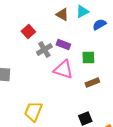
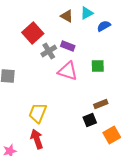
red square: (28, 31) -> (33, 33), size x1.5
green square: (88, 57) -> (98, 66), moved
brown rectangle: (92, 82) -> (101, 104), moved

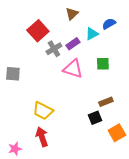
cyan triangle: (87, 13) -> (92, 34), moved
brown triangle: (67, 16) -> (72, 14), turned 48
purple rectangle: (68, 46) -> (73, 44), turned -56
yellow trapezoid: (38, 113) -> (43, 111), turned -85

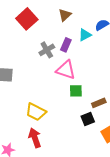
red square: (38, 31) -> (27, 19), moved
purple rectangle: (73, 44) -> (66, 45), turned -32
green square: (103, 64) -> (76, 91), moved

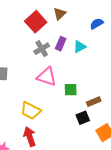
red square: (27, 19) -> (36, 22), moved
cyan triangle: (85, 35) -> (80, 47), moved
pink triangle: (66, 70) -> (47, 77), moved

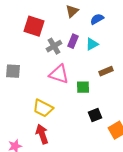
red square: (36, 22) -> (34, 26), moved, turned -30
blue semicircle: (97, 24) -> (97, 19), moved
brown rectangle: (94, 102) -> (106, 71), moved

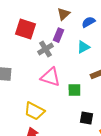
purple rectangle: (73, 41) -> (58, 35), moved
black square: (95, 115) -> (86, 118), turned 32

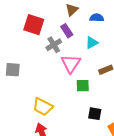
blue semicircle: (88, 22) -> (97, 18), turned 32
purple rectangle: (58, 35) -> (67, 31), turned -56
pink triangle: (50, 77) -> (71, 64), moved, turned 45

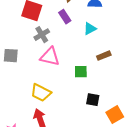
gray cross: (54, 45) -> (42, 35), moved
pink triangle: (71, 64) -> (50, 57), moved, turned -50

